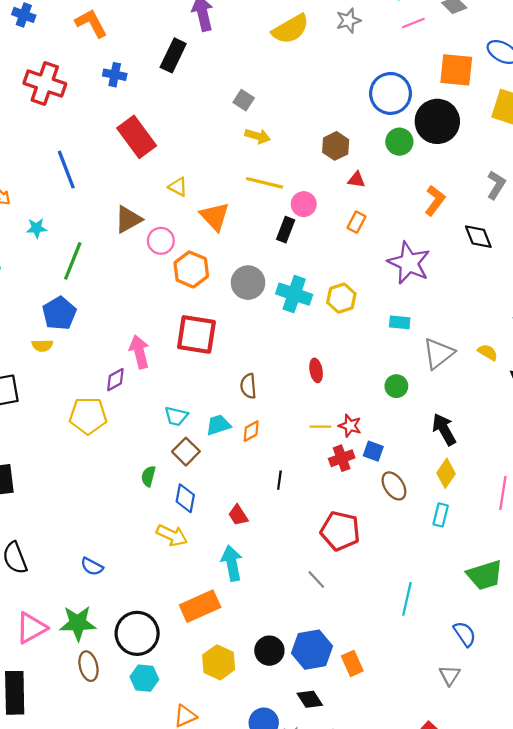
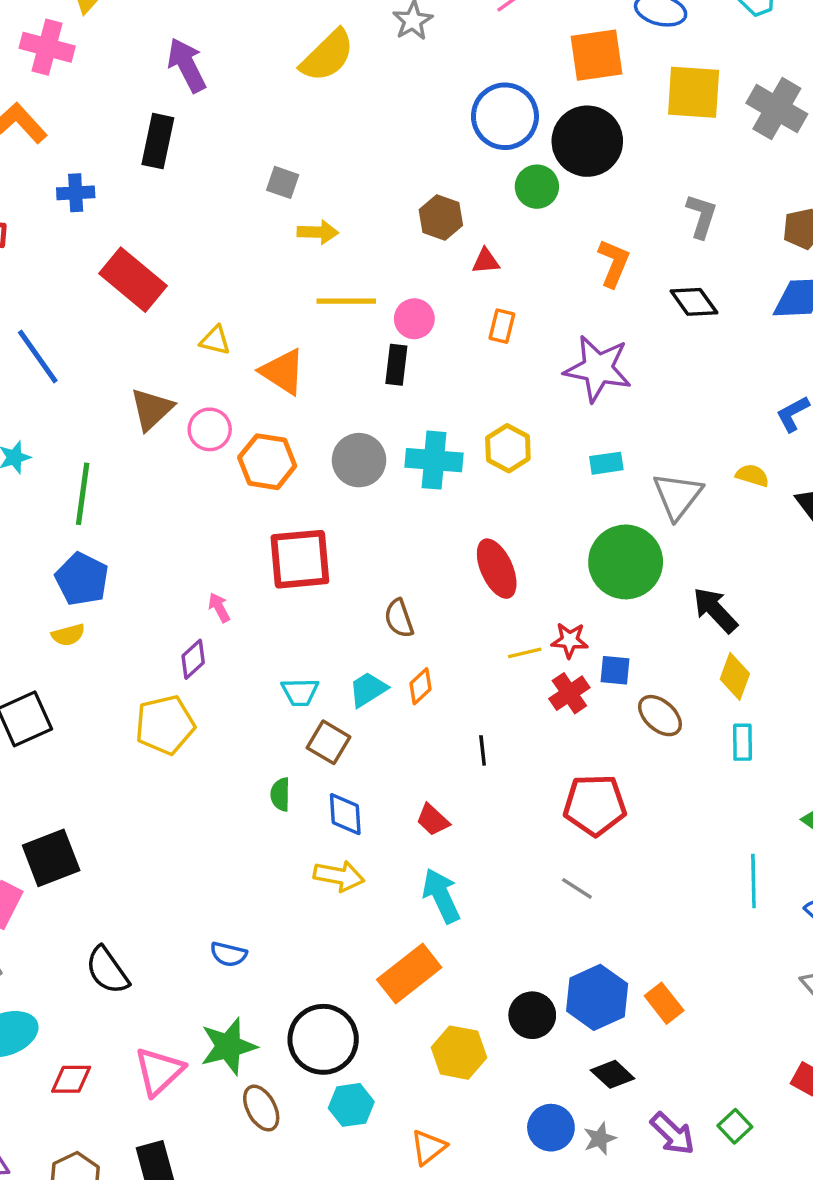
pink arrow: (139, 352) -> (219, 607), size x0.6
red ellipse: (316, 370) -> (497, 569), size x1.6
green circle: (396, 386) -> (626, 562), size x2.0
cyan line: (407, 599) -> (753, 881), moved

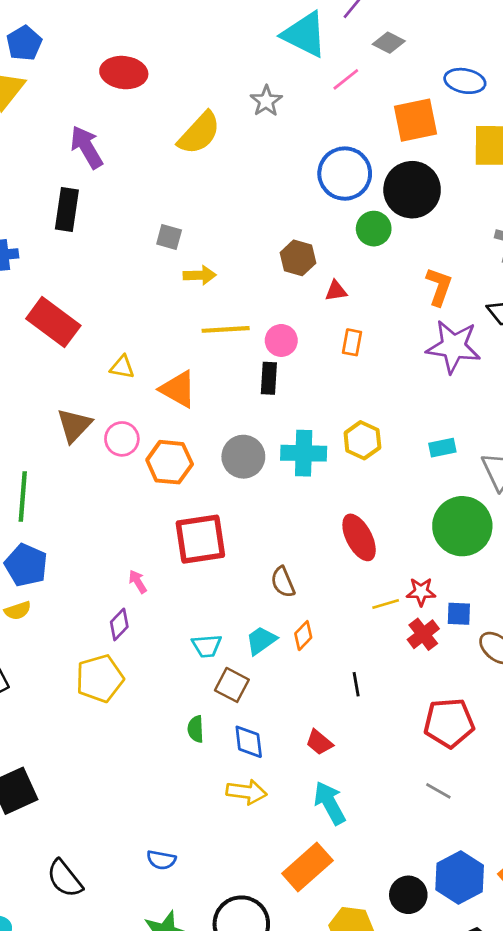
purple star: (598, 369) -> (453, 347), moved

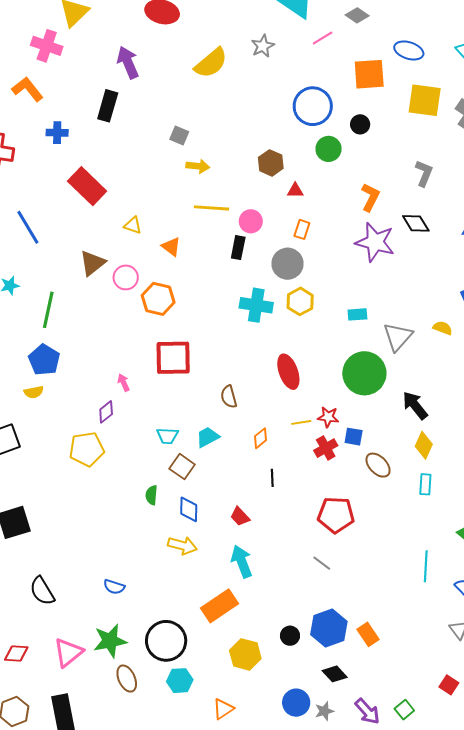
black circle: (412, 190) -> (360, 124), size x0.5
orange triangle: (178, 389) -> (171, 247), size x0.7
gray circle: (243, 457) -> (287, 264), moved
orange diamond: (303, 636) -> (261, 438), moved
black circle: (408, 895) -> (290, 636), size x0.7

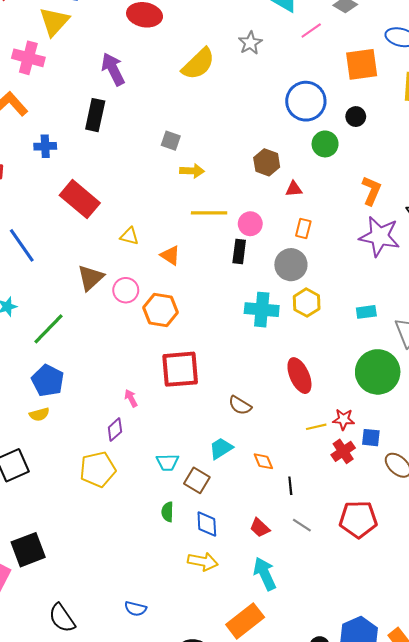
green line: (48, 310) -> (48, 329), turned 36
brown semicircle: (229, 397) -> (240, 405), turned -40
cyan trapezoid: (167, 436) -> (167, 462), moved
orange diamond: (261, 438) -> (263, 461), moved, turned -70
gray line: (322, 563) -> (302, 525), moved

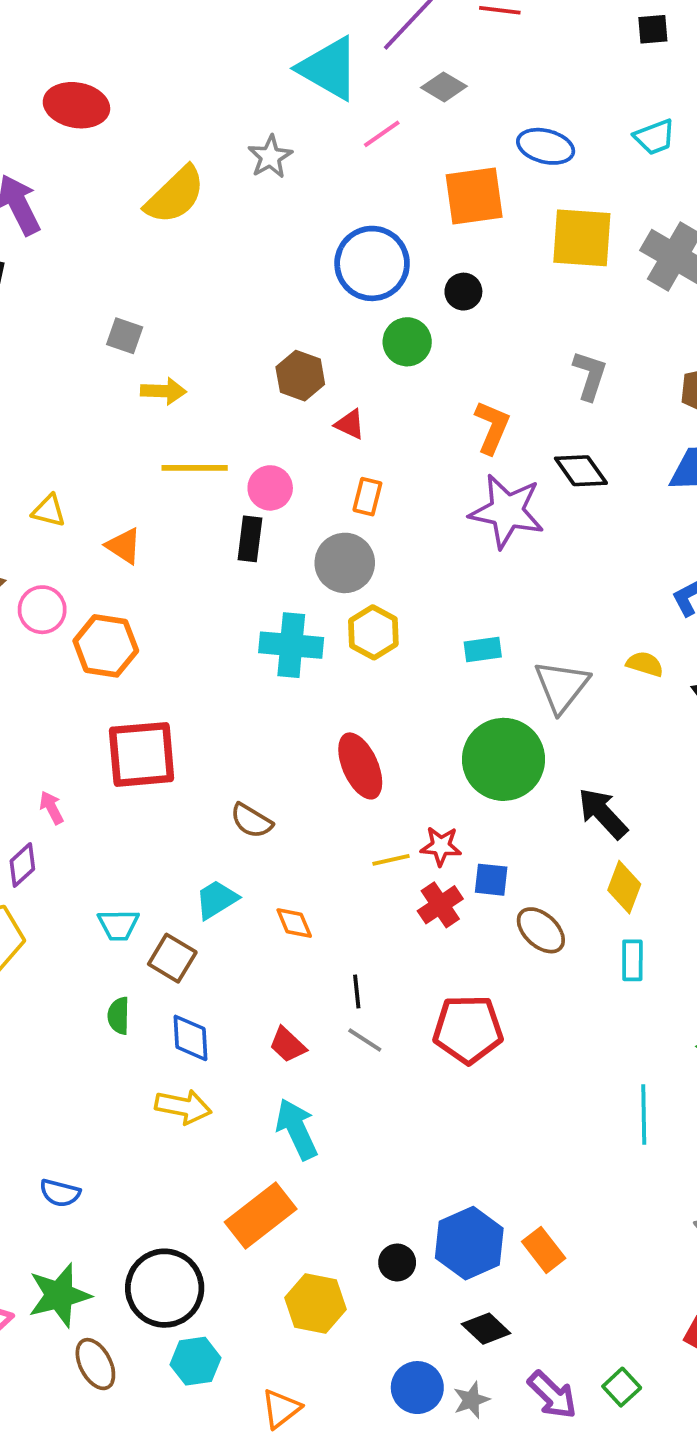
red triangle: (294, 189) -> (350, 424), turned 30
black line: (290, 486) -> (357, 991), moved

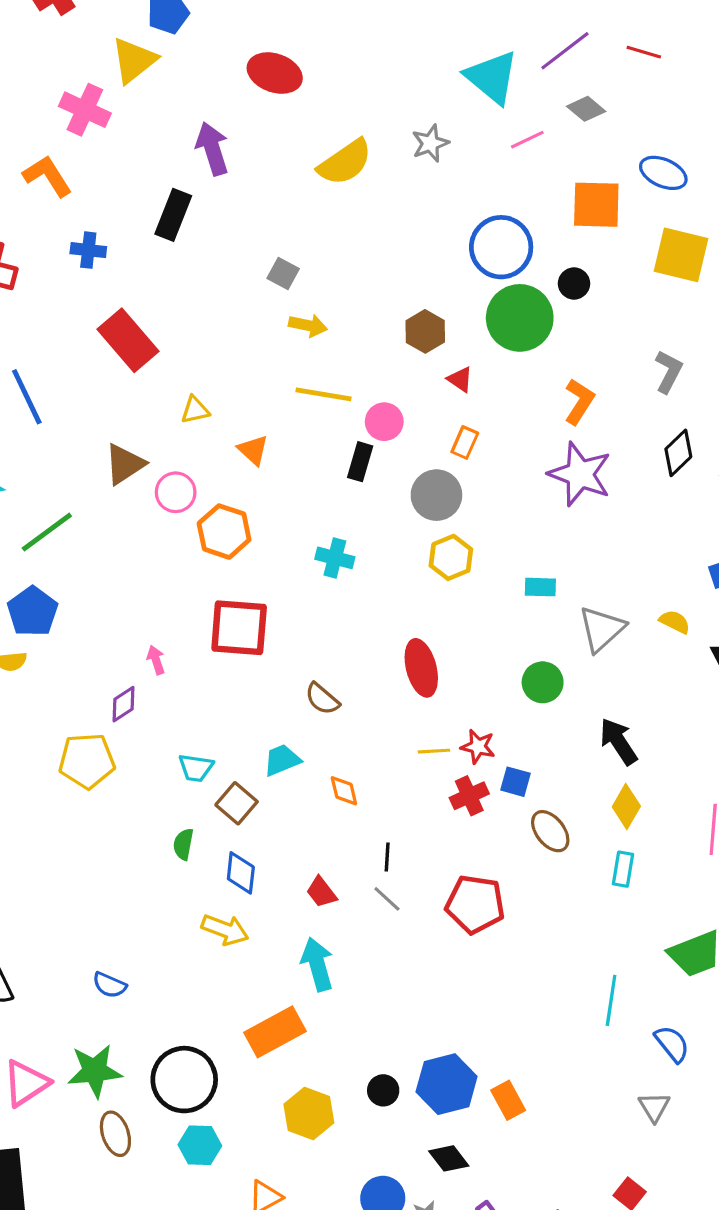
green circle: (407, 342) -> (520, 318), size x1.6
black diamond: (581, 471) -> (678, 453), moved, turned 72
yellow triangle: (49, 511) -> (195, 410), turned -36
cyan cross: (291, 645) -> (335, 558), moved, size x0.7
green circle: (504, 759) -> (543, 682), size x0.6

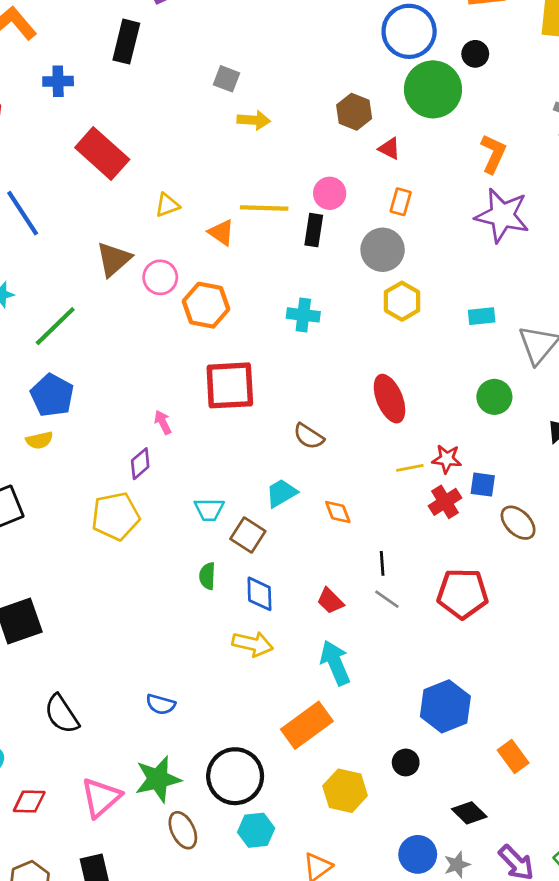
yellow line: (324, 394) -> (264, 208), moved
blue hexagon: (447, 1084) -> (445, 706), moved

